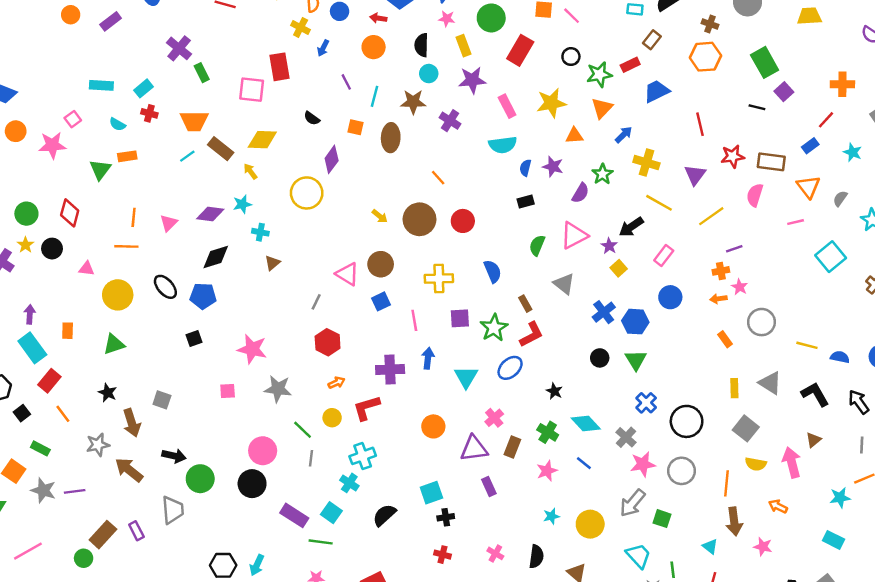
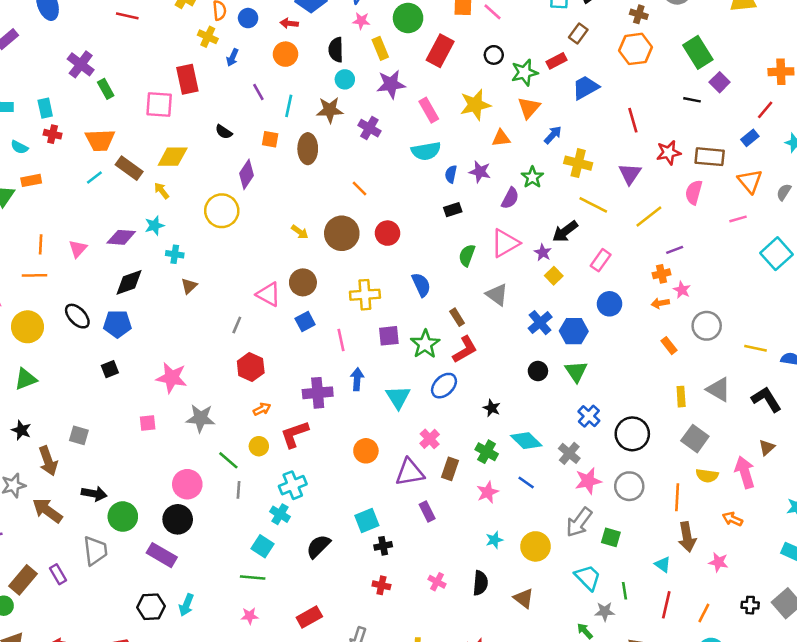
cyan rectangle: (144, 88) -> (45, 108), turned -60
purple rectangle: (294, 515) -> (162, 555), moved

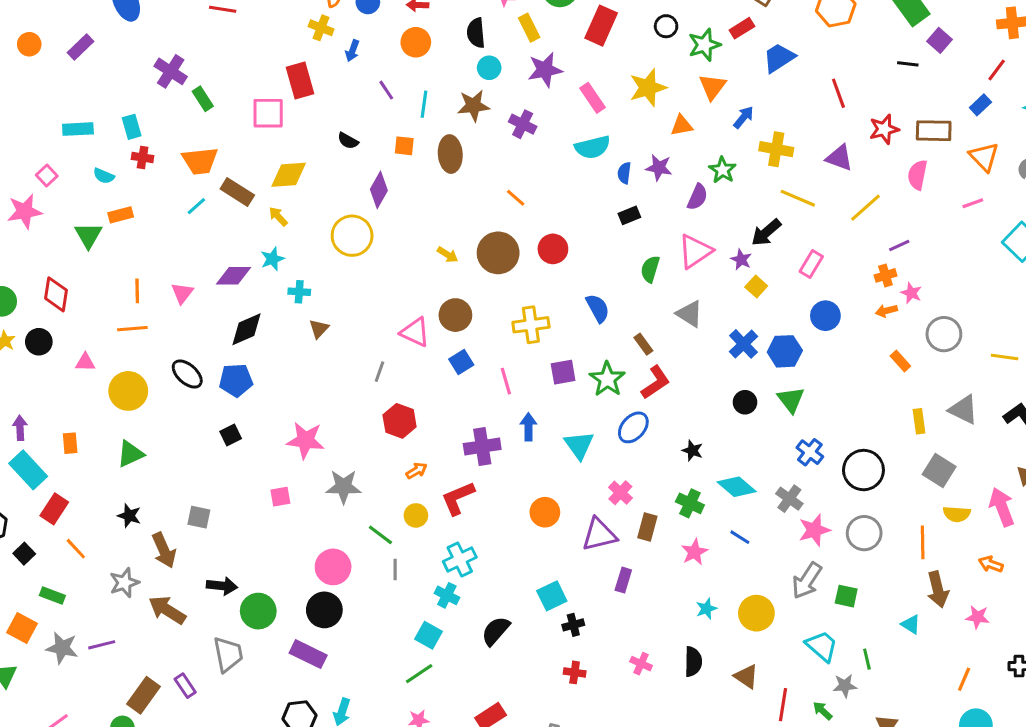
purple triangle: (630, 174) -> (839, 158), turned -40
purple rectangle: (427, 511) -> (623, 580), turned 48
green line: (253, 578) -> (419, 674), turned -35
red line: (666, 605) -> (783, 705), moved

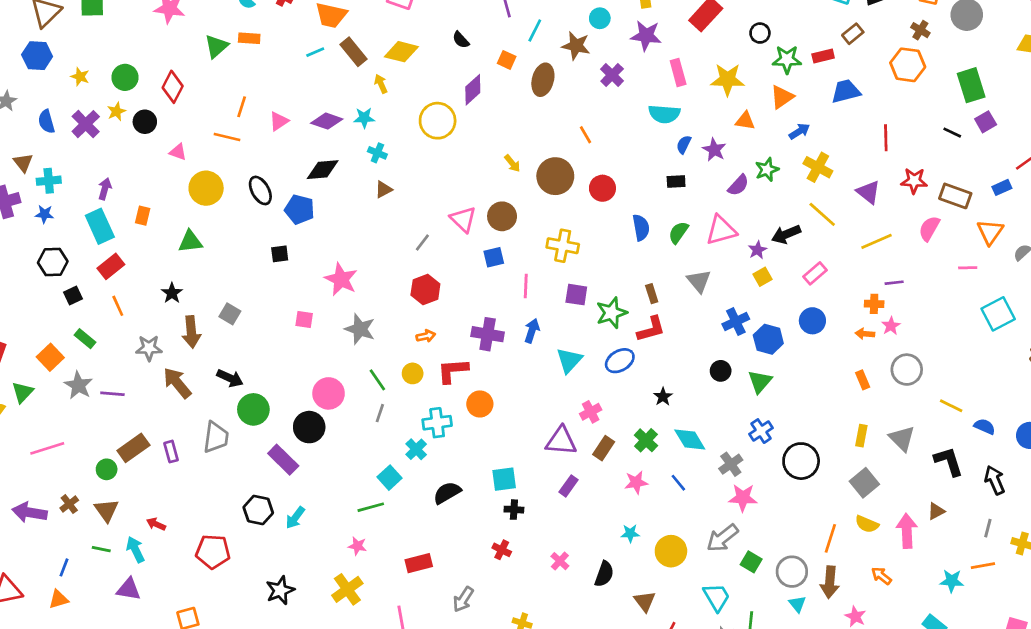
blue semicircle: (598, 308) -> (641, 228), moved
orange circle: (545, 512) -> (480, 404), moved
gray circle: (864, 533) -> (792, 572), moved

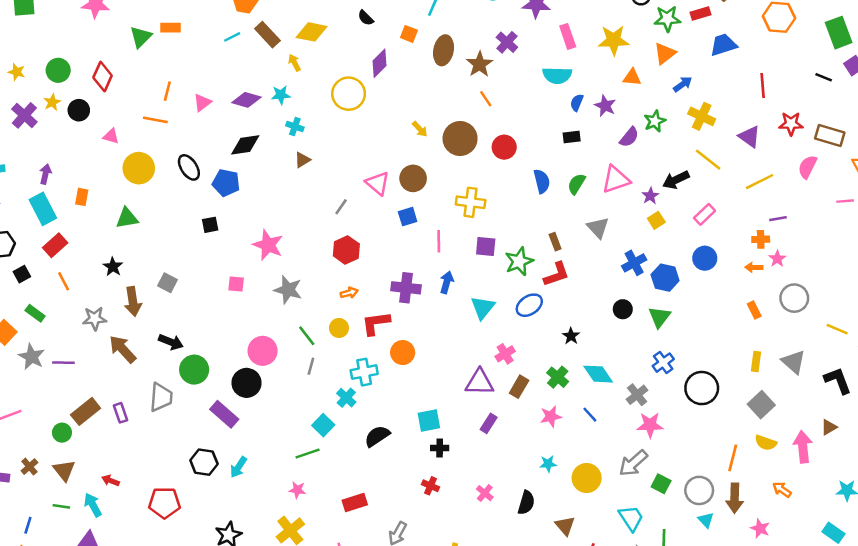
brown star: (576, 46) -> (480, 64), moved, turned 30

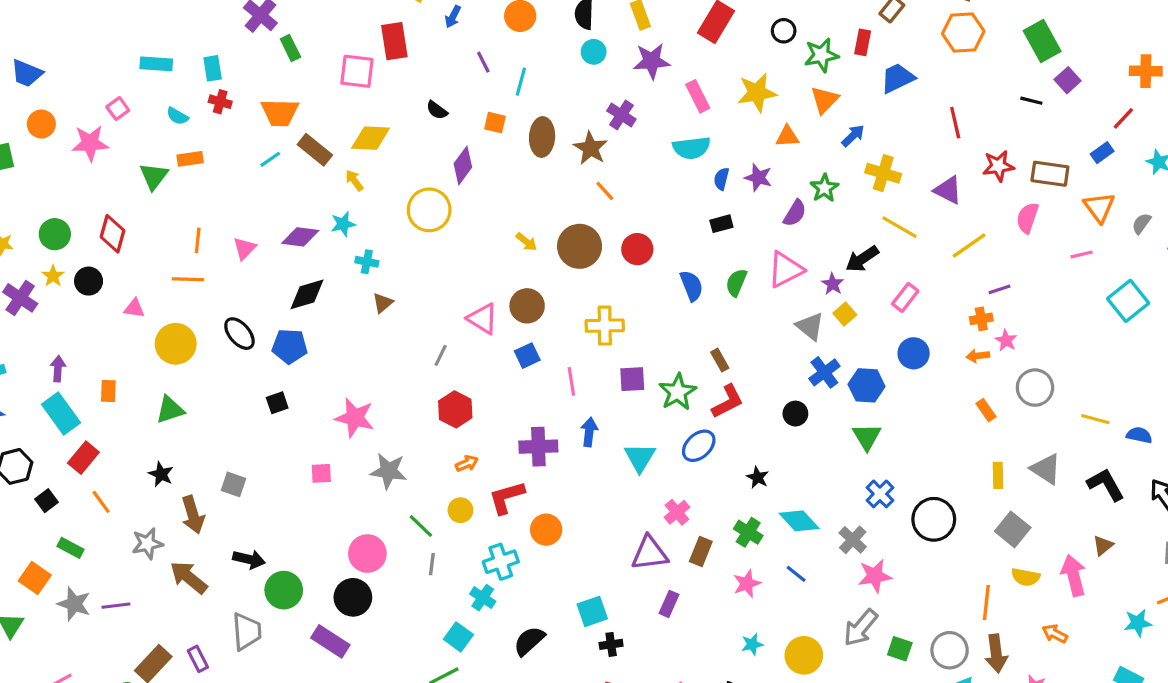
red rectangle: (700, 14) -> (863, 42), turned -54
gray triangle: (598, 228) -> (810, 326), moved
black circle: (623, 309) -> (795, 414), moved

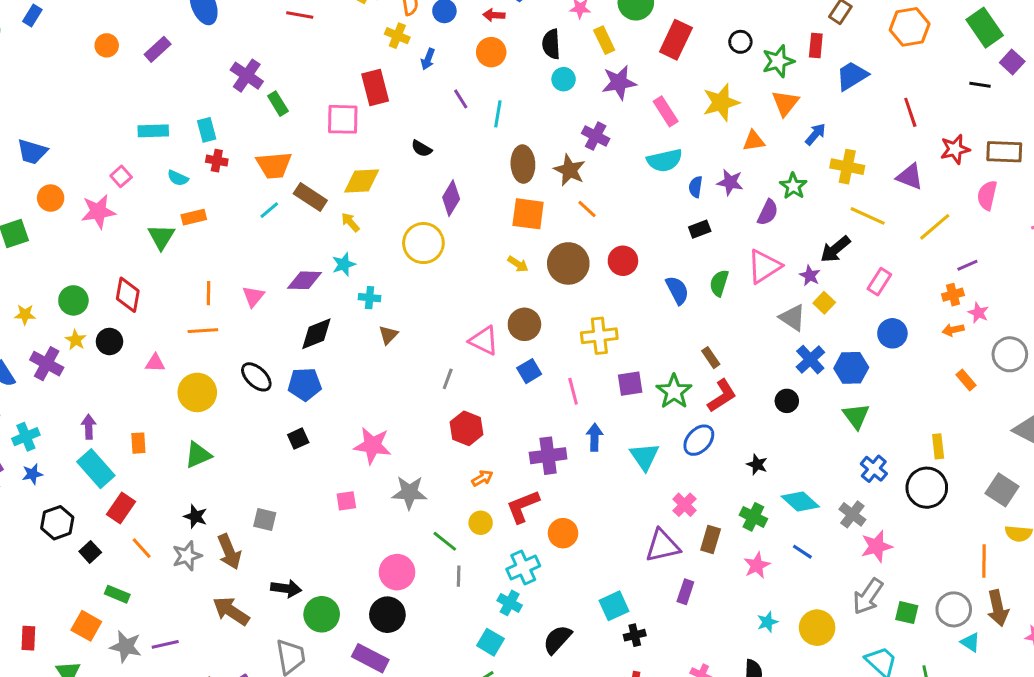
orange square: (495, 123) -> (528, 214), moved, size x1.6
yellow rectangle: (998, 475) -> (938, 446), moved
gray star: (147, 544) -> (187, 556), moved

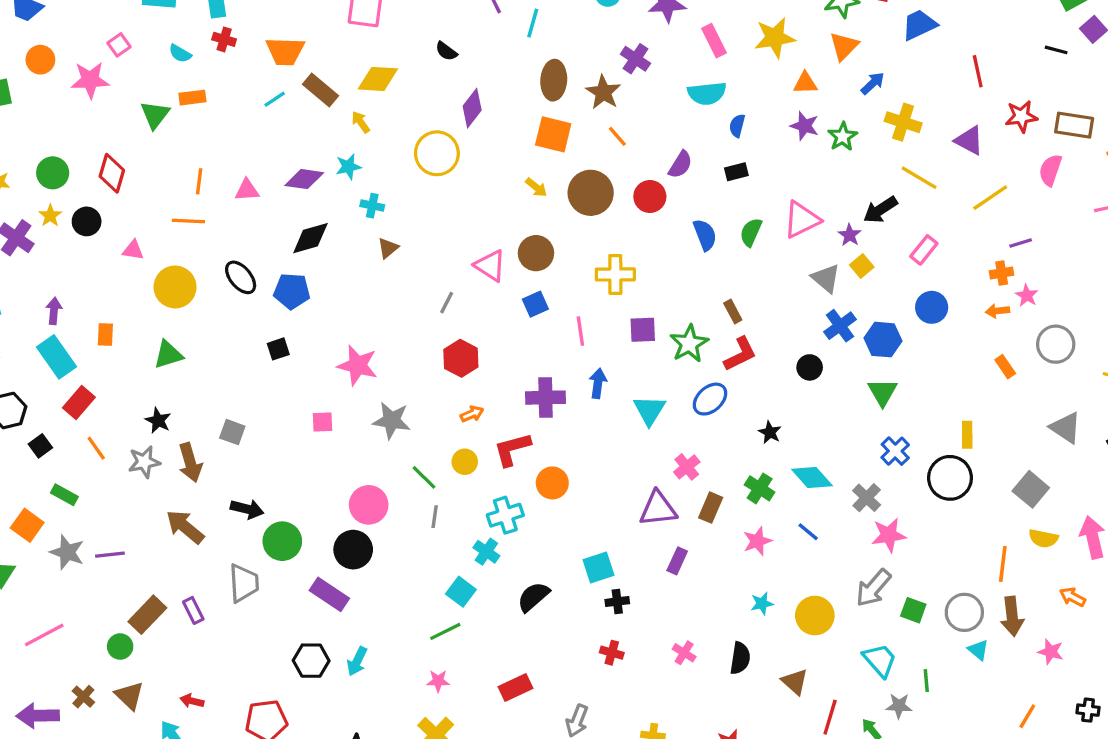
purple star: (730, 182) -> (805, 126), moved
purple semicircle: (768, 212) -> (680, 165), moved
pink triangle: (253, 296) -> (247, 190), turned 40

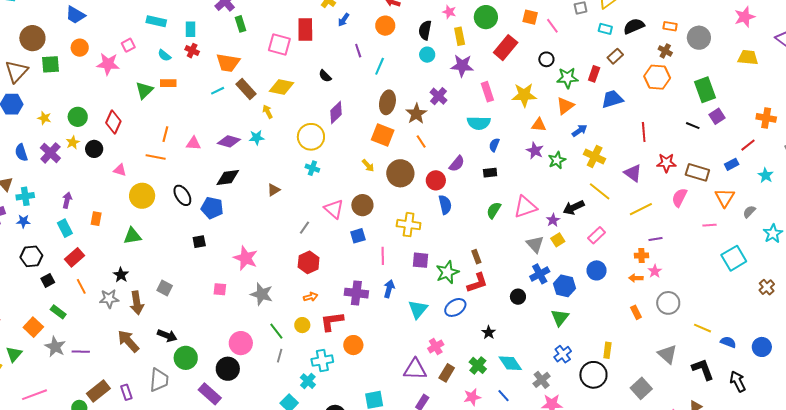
cyan cross: (372, 206) -> (312, 168), moved
blue semicircle: (705, 235) -> (445, 205), moved
cyan rectangle: (57, 357) -> (65, 228), size x0.7

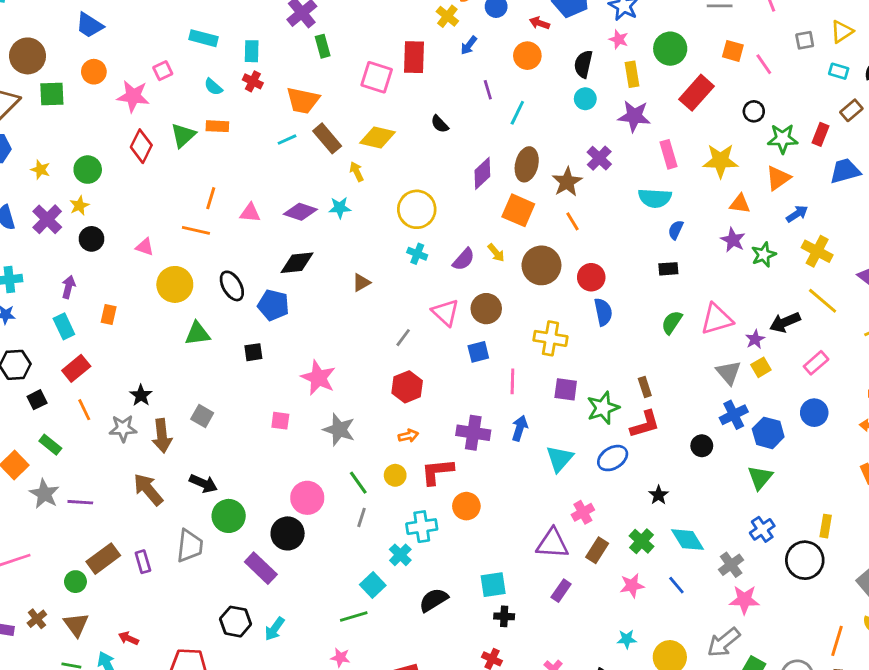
purple diamond: (336, 112) -> (482, 173), moved
red diamond: (113, 122) -> (141, 146), moved
black circle: (94, 149) -> (91, 239), moved
purple semicircle: (457, 164) -> (464, 259), moved
green triangle: (132, 236) -> (197, 334), moved

